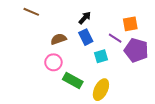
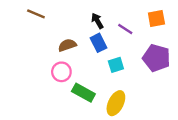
black arrow: (85, 18) -> (97, 21), turned -72
orange square: (130, 24) -> (156, 19), moved
purple line: (115, 38) -> (125, 29), moved

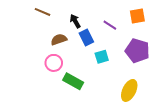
brown line: (36, 14) -> (43, 12), moved
black arrow: (97, 21) -> (75, 21), moved
yellow ellipse: (116, 103) -> (129, 90), moved

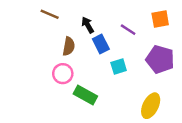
brown semicircle: (59, 39) -> (69, 46), turned 119

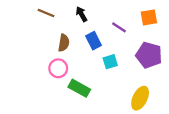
black arrow: (88, 25) -> (81, 14), moved

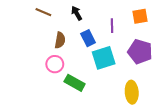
purple line: (119, 27) -> (112, 26), turned 56
cyan square: (110, 62) -> (104, 58), size x1.6
yellow ellipse: (140, 98) -> (132, 92), turned -30

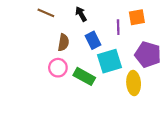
orange square: (140, 16) -> (137, 17), moved
green rectangle: (75, 83) -> (84, 76), moved
yellow ellipse: (132, 92) -> (134, 83), moved

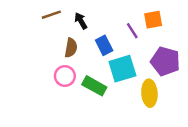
brown line: (46, 13) -> (51, 15), turned -42
black arrow: (81, 14) -> (81, 21), moved
purple line: (118, 27) -> (132, 31), turned -32

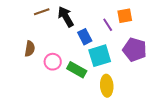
black arrow: (81, 21) -> (66, 17), size x1.5
brown semicircle: (71, 48) -> (30, 49), moved
yellow ellipse: (149, 93) -> (107, 86), moved

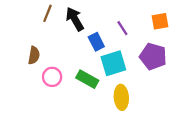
brown line: (42, 12) -> (48, 13), turned -49
orange square: (125, 16) -> (160, 21), moved
pink circle: (53, 62) -> (52, 77), moved

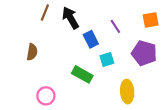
cyan square: (113, 63) -> (107, 59), size x0.6
pink circle: (52, 77) -> (46, 96), moved
yellow ellipse: (121, 97) -> (127, 92), moved

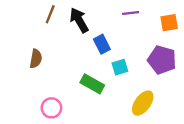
purple line: (115, 26) -> (131, 13), moved, turned -64
yellow ellipse: (127, 92) -> (143, 103), turned 40

